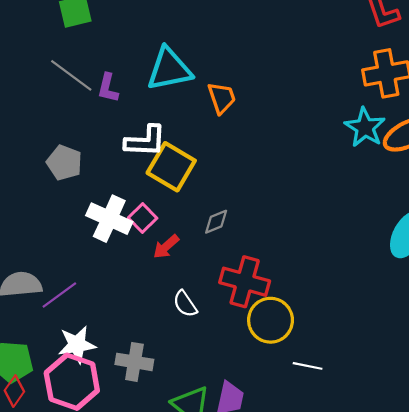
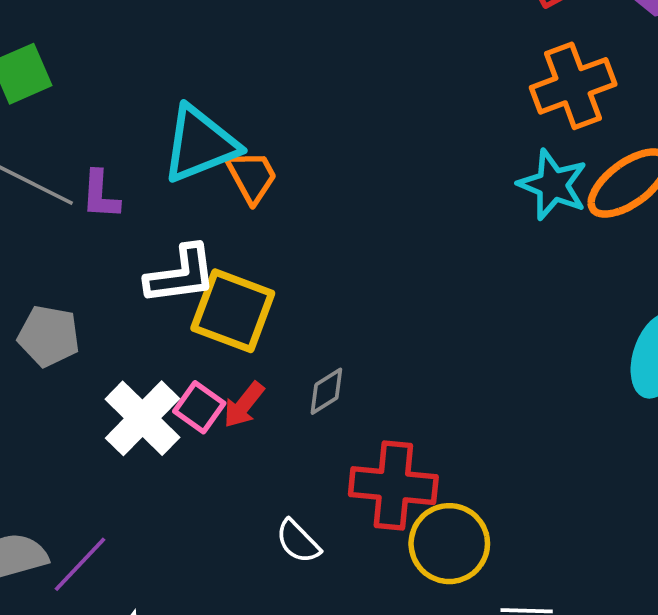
orange trapezoid: (222, 98) -> (252, 176), moved
white cross: (109, 219) -> (142, 418), turned 30
red arrow: (166, 247) -> (244, 405), moved

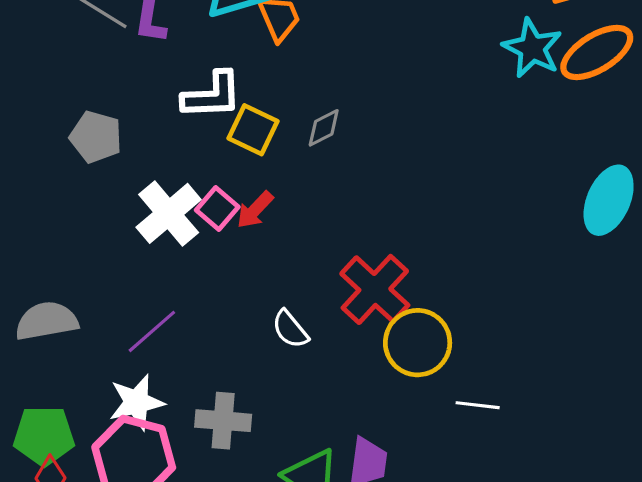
yellow square: (233, 311) -> (253, 130), size x0.7
gray diamond: (326, 391) -> (324, 128), moved
red cross: (393, 486) -> (375, 289), turned 32
purple line: (80, 564) -> (152, 331), moved

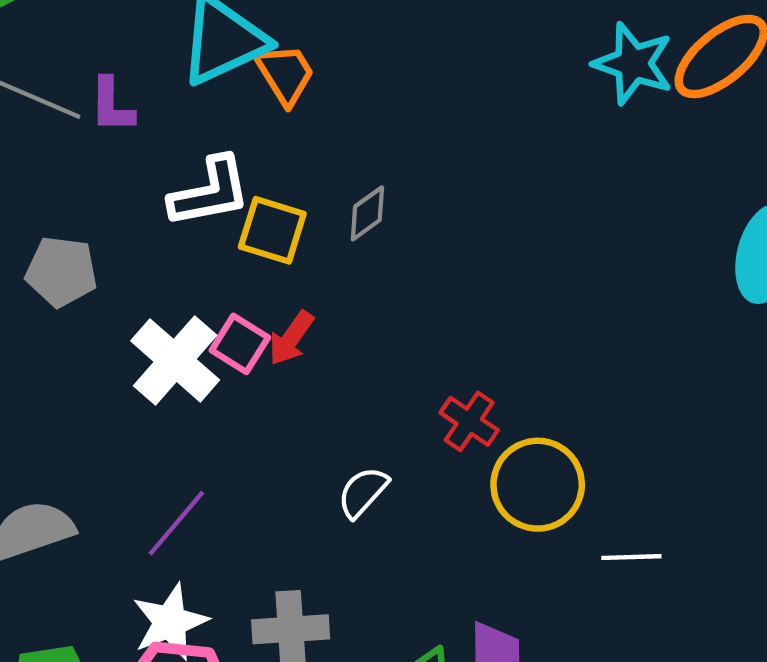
red cross: (375, 289) -> (469, 421), size x0.6
white semicircle: (290, 329) -> (363, 492), turned 90

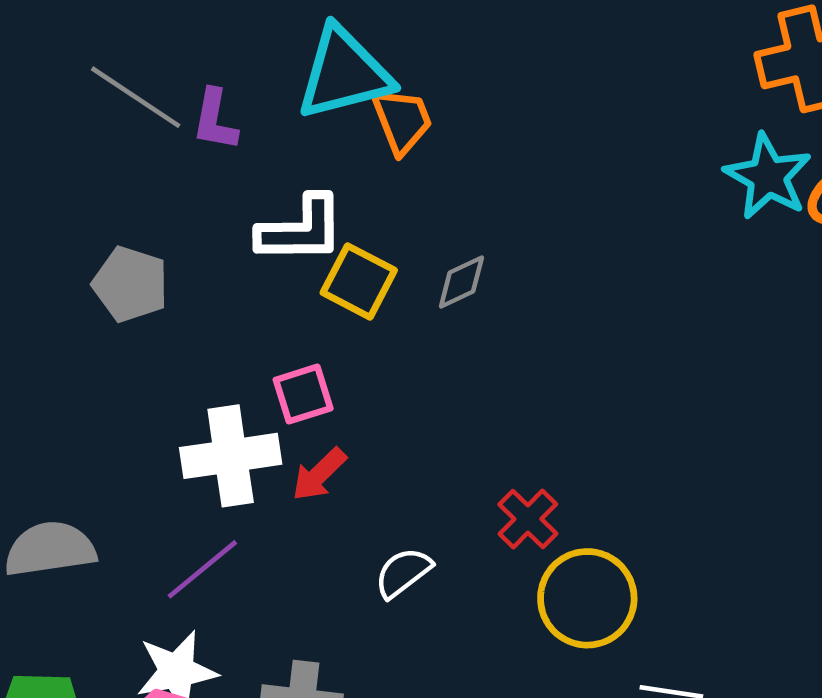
red arrow: (291, 338) -> (319, 474), moved
pink square: (240, 344) -> (303, 394), turned 30
white cross: (175, 360) -> (231, 456), moved, turned 30

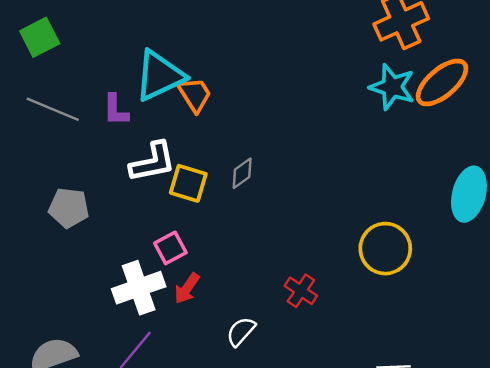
purple L-shape: (215, 120) -> (116, 110), moved
yellow circle: (587, 598) -> (385, 249), moved

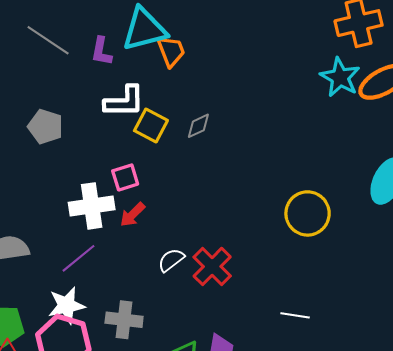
red cross: (301, 291) -> (212, 266), moved, size x1.4

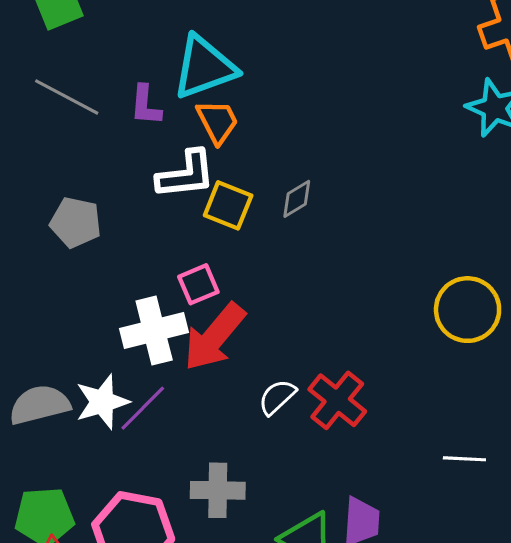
orange trapezoid: (171, 51) -> (217, 122), moved
red arrow: (132, 215) -> (214, 337), size x1.8
white star: (67, 305) -> (102, 402), moved

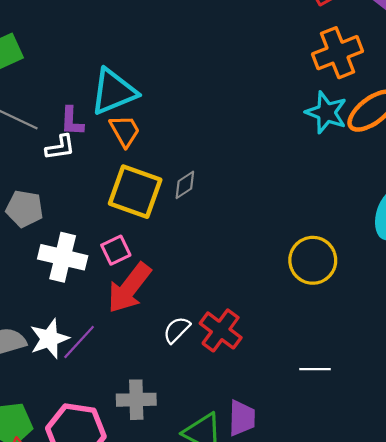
white L-shape: (186, 175) -> (60, 147), moved, size x0.7
yellow square: (228, 205) -> (135, 192), size x1.5
white cross: (154, 330) -> (63, 257), moved, turned 30

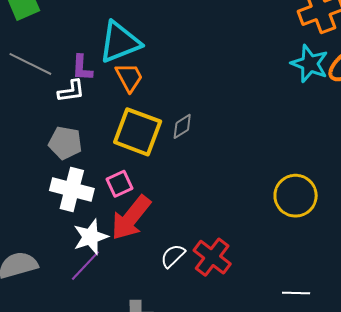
gray pentagon: (24, 209) -> (65, 143), moved
white star: (49, 339) -> (91, 237), moved

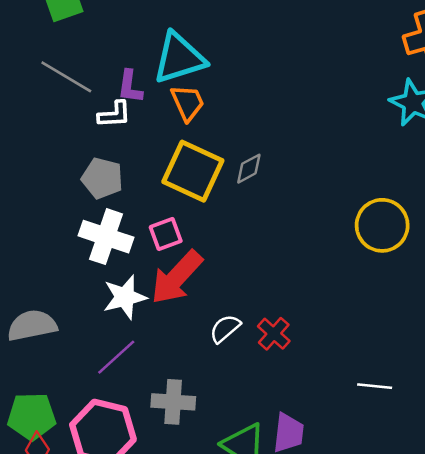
yellow circle: (296, 196) -> (382, 225), moved
red cross: (212, 257) -> (274, 334), size x0.7
purple line: (85, 266) -> (116, 357), moved

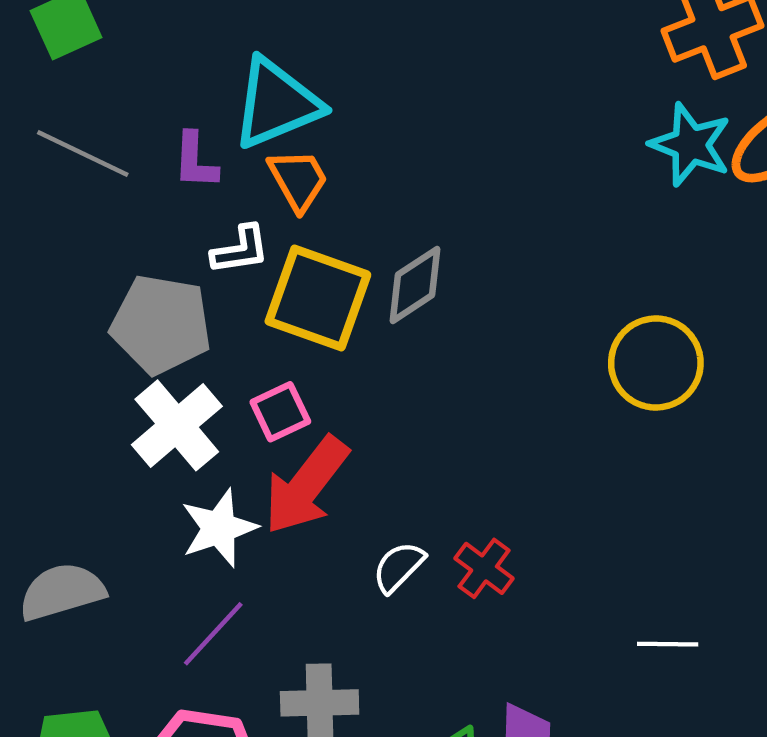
white L-shape: (114, 114) -> (240, 250), moved
gray diamond: (249, 169) -> (415, 285), size x1.4
gray pentagon: (102, 178) -> (161, 324), size x1.4
white cross: (106, 237) -> (177, 425), turned 36

